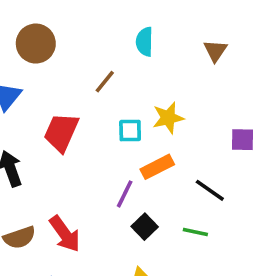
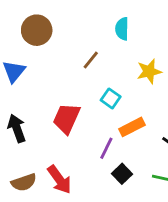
yellow star: (168, 118) -> (149, 71), moved
cyan square: (130, 131) -> (111, 98), turned 36
red trapezoid: (61, 132) -> (67, 118), moved

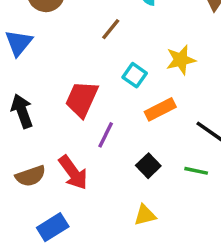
yellow star: (149, 71) -> (181, 60), moved
purple line: (106, 148) -> (106, 135), moved

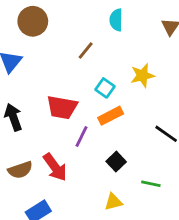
red trapezoid: (82, 99) -> (62, 107), turned -104
orange rectangle: (160, 109) -> (111, 116), moved
green line: (196, 171) -> (151, 184), moved

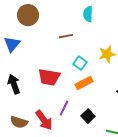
brown line: (86, 50) -> (66, 36), turned 40
purple line: (81, 137) -> (64, 108), moved
brown semicircle: (20, 170) -> (19, 122), turned 36

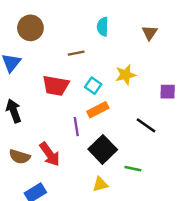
red trapezoid: (49, 77) -> (56, 86), moved
purple line: (64, 108) -> (76, 127), moved, turned -35
black square: (88, 116) -> (103, 149), size x1.6

